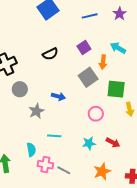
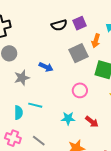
black semicircle: (50, 54) -> (59, 25), moved
cyan semicircle: (31, 150) -> (18, 113), moved
pink cross: (45, 165) -> (13, 138), moved

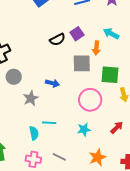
gray square: (79, 53) -> (82, 63), turned 36
pink circle: (80, 90) -> (90, 100), size x1.5
red arrow: (92, 122) -> (117, 127), moved, turned -72

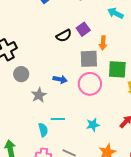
cyan arrow: (111, 34) -> (115, 13), moved
pink circle: (90, 100) -> (90, 84), moved

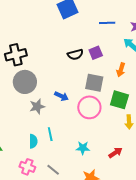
orange arrow: (103, 43) -> (121, 70), moved
gray circle: (21, 74) -> (25, 82), size x1.5
cyan line: (58, 119) -> (50, 134), turned 64

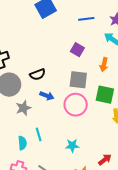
purple square: (96, 53) -> (77, 50), turned -32
black semicircle: (75, 54) -> (37, 74), moved
red arrow: (115, 153) -> (105, 160), moved

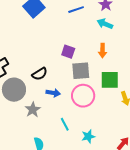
purple square: (77, 50) -> (68, 52), moved
cyan line: (39, 134) -> (65, 124), moved

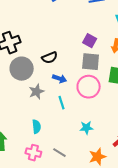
purple square: (68, 52) -> (90, 41), moved
cyan line: (65, 124) -> (61, 103), moved

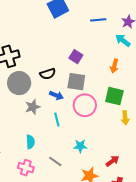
purple square: (90, 41) -> (76, 57), moved
gray square: (91, 62) -> (76, 82), moved
gray line: (59, 153) -> (55, 161), moved

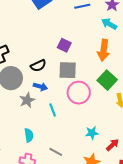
orange arrow: (114, 66) -> (104, 50), size x1.5
blue arrow: (56, 95) -> (40, 87), moved
green square: (114, 96) -> (107, 80), turned 36
cyan star: (80, 146) -> (92, 133), moved

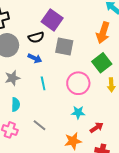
purple square: (64, 45) -> (52, 20), moved, size x1.5
pink circle: (79, 93) -> (78, 83), moved
gray star: (27, 100) -> (12, 78), moved

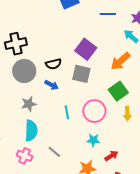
purple square: (52, 20) -> (86, 49), moved
orange arrow: (103, 33) -> (120, 61), turned 30
cyan line: (43, 83) -> (67, 112), moved
cyan semicircle: (16, 104) -> (31, 131), size x1.5

